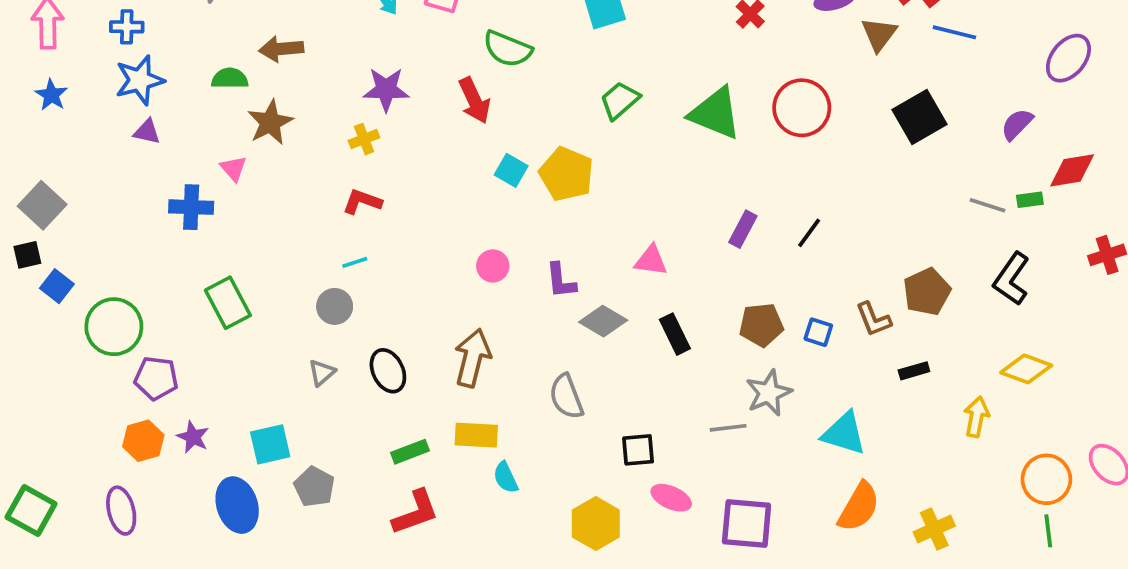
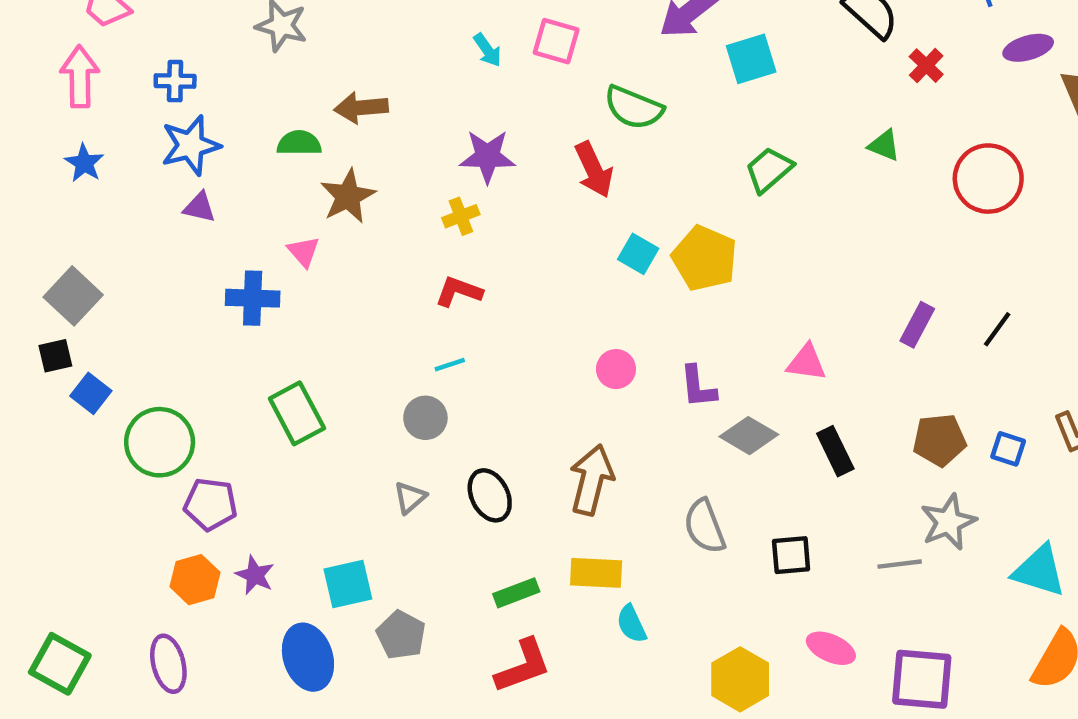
green triangle: (715, 113) -> (884, 145), moved, size x0.5
black square: (638, 450) -> (791, 555), moved

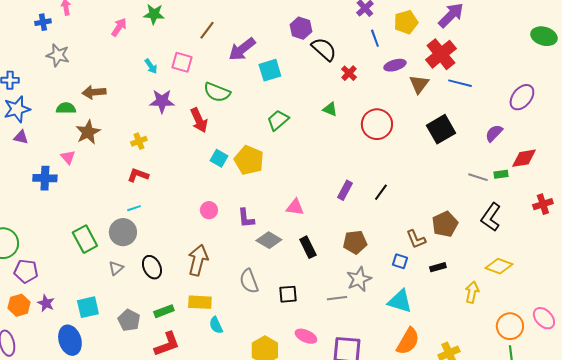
purple star: (487, 156) -> (162, 101), moved
green rectangle: (297, 413) -> (85, 239), moved
gray circle: (425, 418) -> (123, 232), size x1.4
blue square: (1008, 449) -> (400, 261), moved
gray pentagon: (401, 635) -> (129, 320), moved

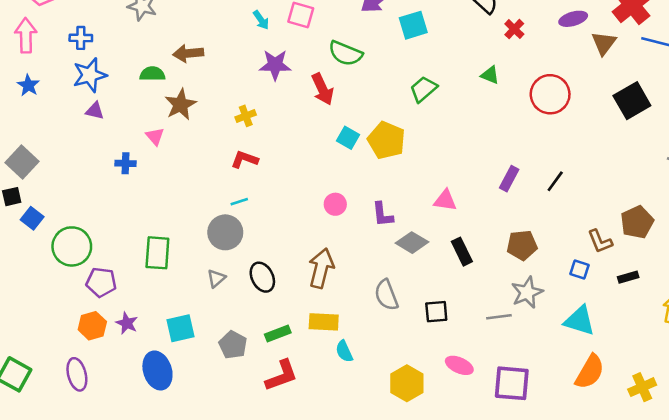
blue cross: (45, 178) -> (126, 163), size x0.7
green rectangle: (85, 239) -> (157, 253), moved, turned 32

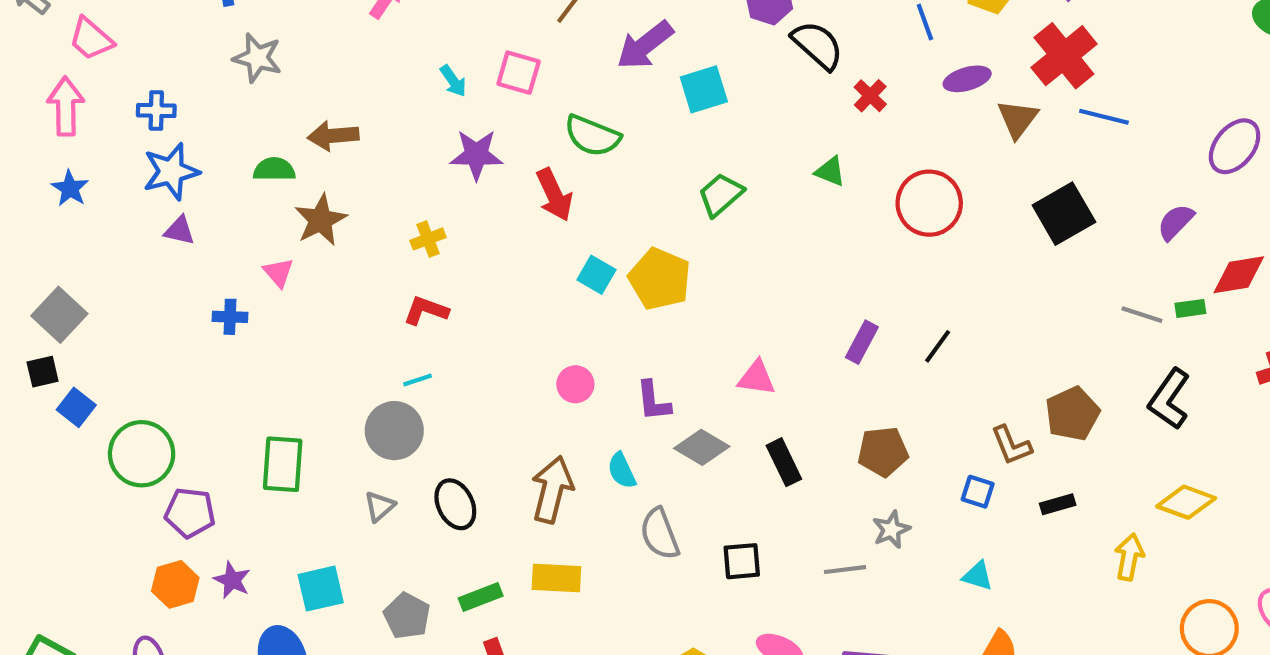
gray star: (527, 292) -> (891, 530), size x0.7
cyan triangle: (580, 321) -> (978, 576), size x0.6
cyan semicircle: (344, 351) -> (622, 471), moved

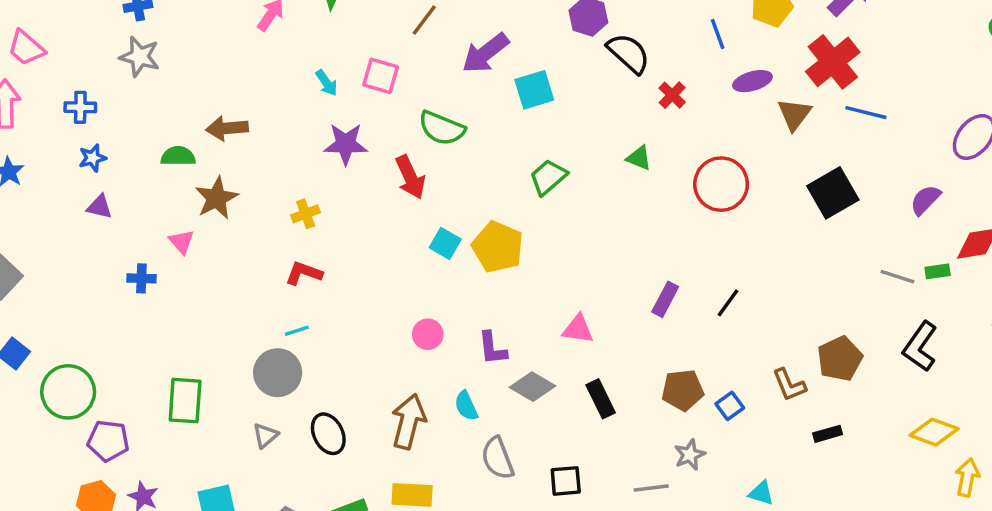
gray star: (257, 58) -> (140, 57), moved
blue star: (171, 172) -> (93, 158), size x0.6
blue square: (978, 492) -> (730, 406), moved, turned 36
yellow arrow: (1129, 557) -> (967, 477), moved

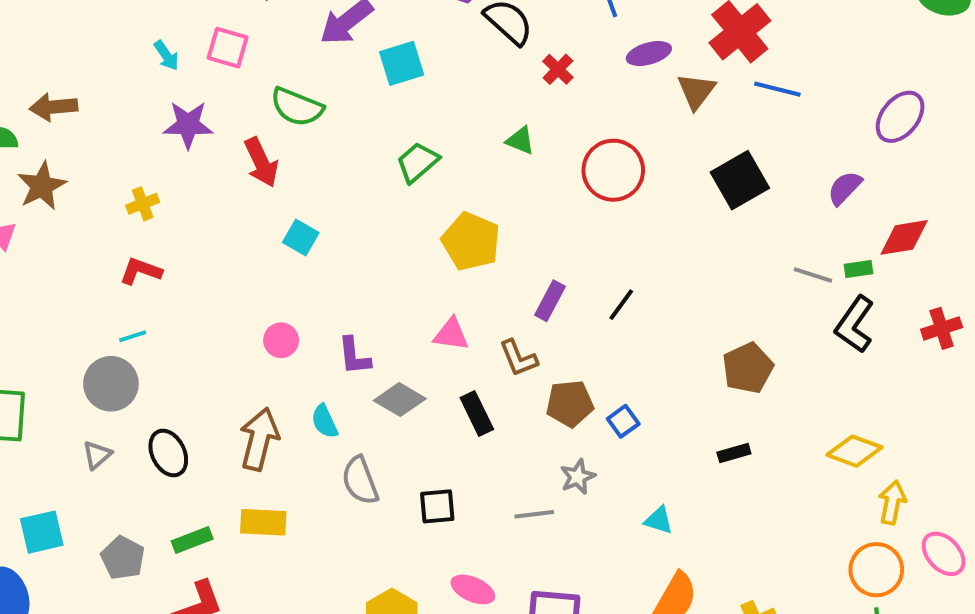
yellow pentagon: (498, 247) -> (471, 241), moved
black L-shape: (920, 346) -> (855, 324), moved
brown L-shape: (789, 385) -> (518, 358), moved

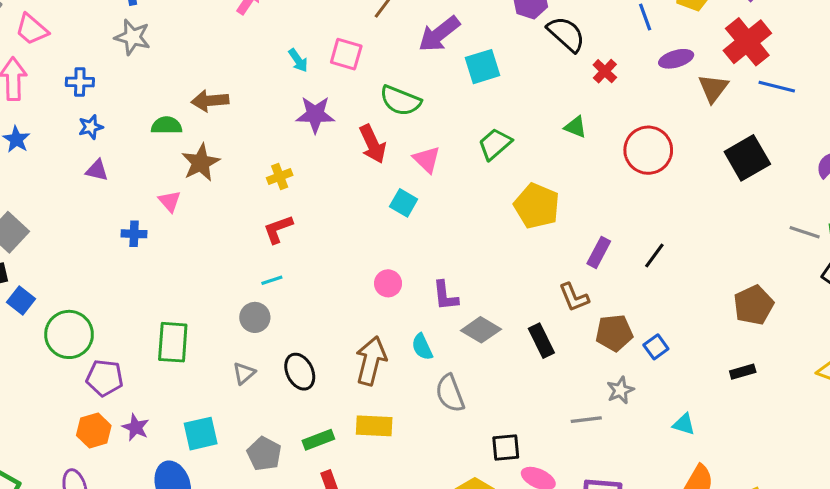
red L-shape: (141, 271) -> (278, 229), turned -40
pink triangle: (451, 334) -> (427, 159), moved, turned 36
gray circle: (111, 384) -> (255, 317), size x0.7
black square: (437, 506) -> (506, 448), moved

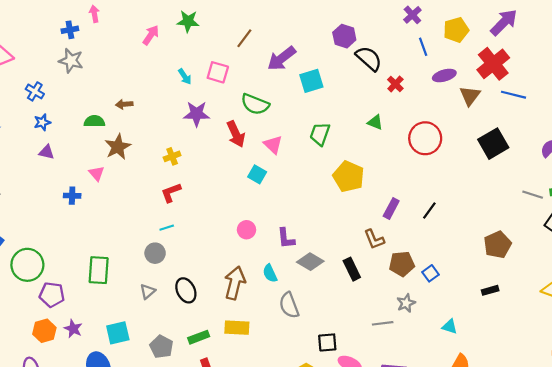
blue cross: (80, 82) -> (35, 91), turned 30
brown arrow: (210, 101) -> (124, 104), size x0.7
green trapezoid: (495, 144) -> (320, 134), turned -30

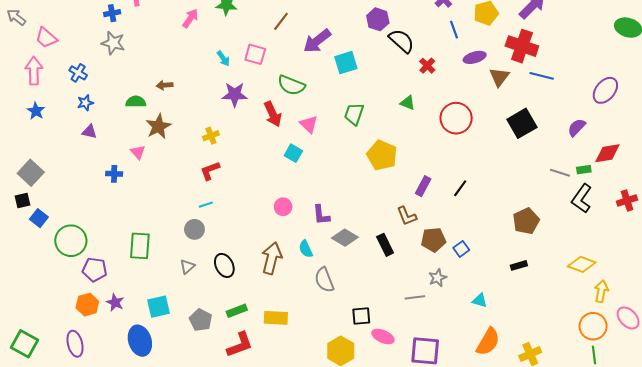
red cross: (493, 64) -> (522, 46), turned -32
yellow rectangle: (237, 328) -> (276, 318), moved

